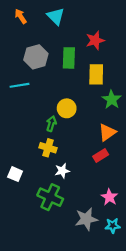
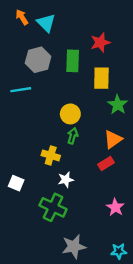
cyan triangle: (56, 16) -> (46, 23), moved
green arrow: (51, 124) -> (73, 136), moved
gray star: (86, 219) -> (74, 247), moved
cyan star: (113, 226) -> (119, 251), moved

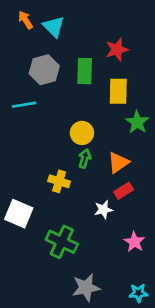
orange triangle: (113, 139) -> (118, 163), moved
white star: (66, 180) -> (103, 210), moved
white square: (16, 183) -> (19, 214), size x1.5

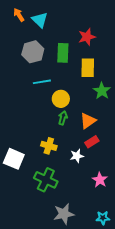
cyan line: (24, 105) -> (42, 82), moved
yellow cross: (59, 181) -> (49, 146), moved

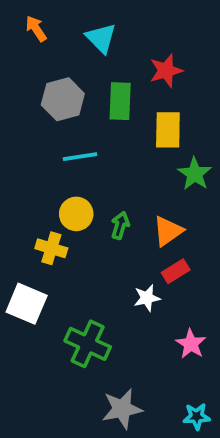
cyan triangle: (40, 20) -> (101, 38), moved
yellow circle: (61, 99) -> (76, 214), moved
yellow cross: (49, 146) -> (51, 248), moved

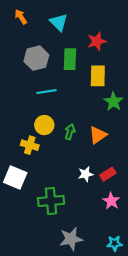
red rectangle: (176, 271) -> (108, 174), moved
green cross: (88, 344) -> (51, 201), turned -30

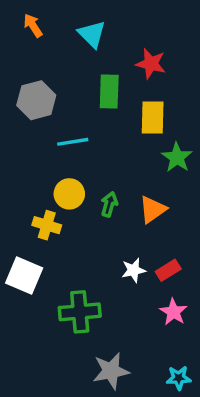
red star: (97, 41) -> (151, 64), turned 30
gray hexagon: (36, 58) -> (36, 100), moved

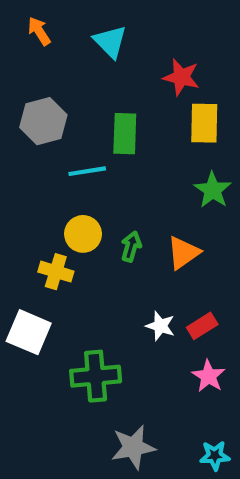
green rectangle: (109, 91) -> (125, 134), moved
yellow rectangle: (153, 118) -> (204, 123), moved
white star: (134, 270) -> (160, 326), turned 30

